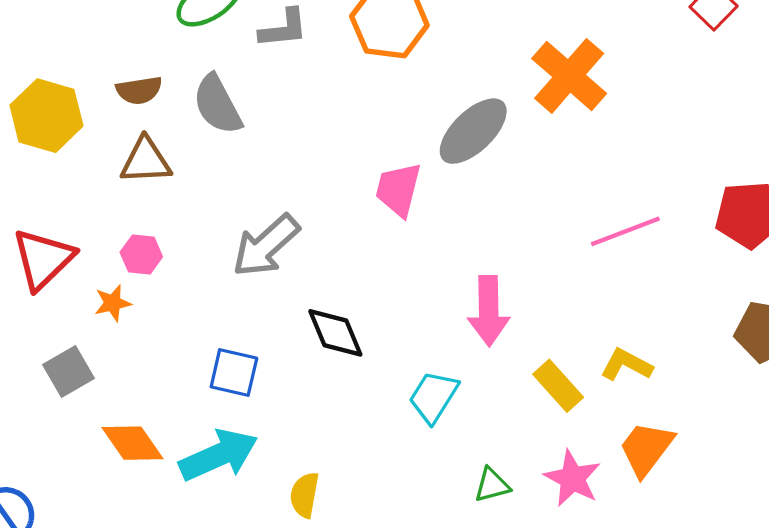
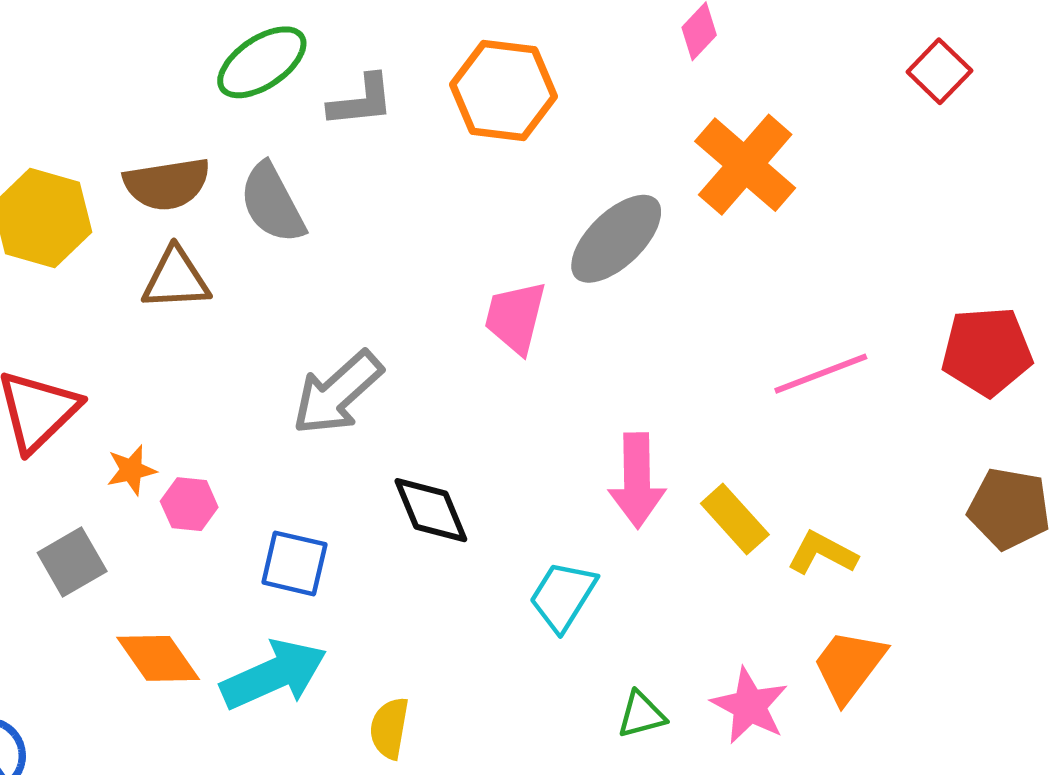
brown semicircle: (139, 90) -> (167, 184), size x1.4
pink hexagon: (141, 255) -> (189, 504), moved
yellow rectangle: (558, 386) -> (735, 519), moved

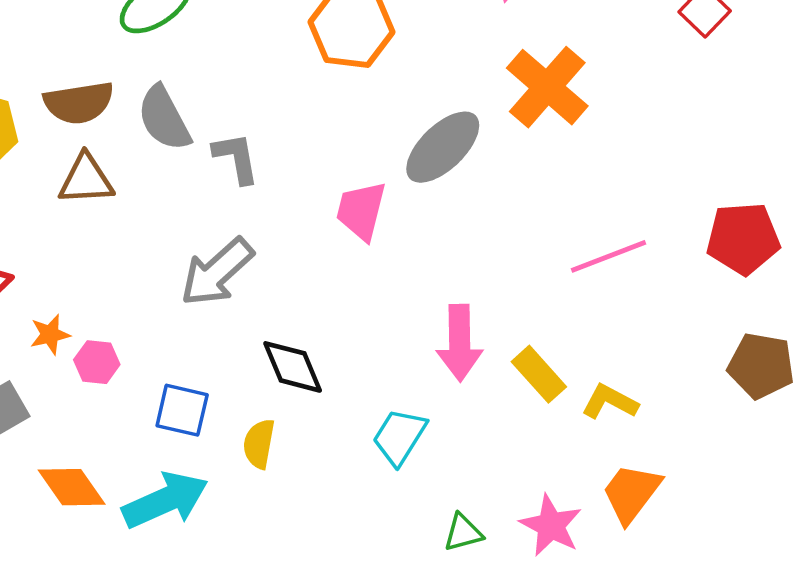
gray L-shape: (361, 101) -> (236, 158), moved, turned -94
yellow semicircle: (389, 728) -> (259, 444), moved

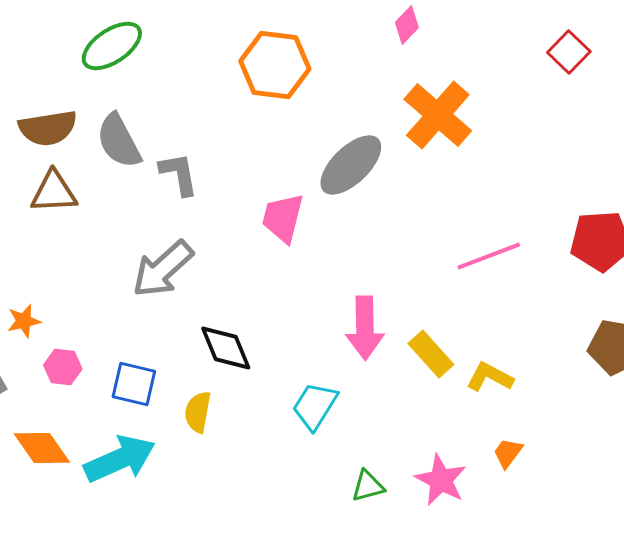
pink hexagon: (97, 362) -> (63, 367), moved
orange trapezoid: (631, 493) -> (508, 453), size x0.6

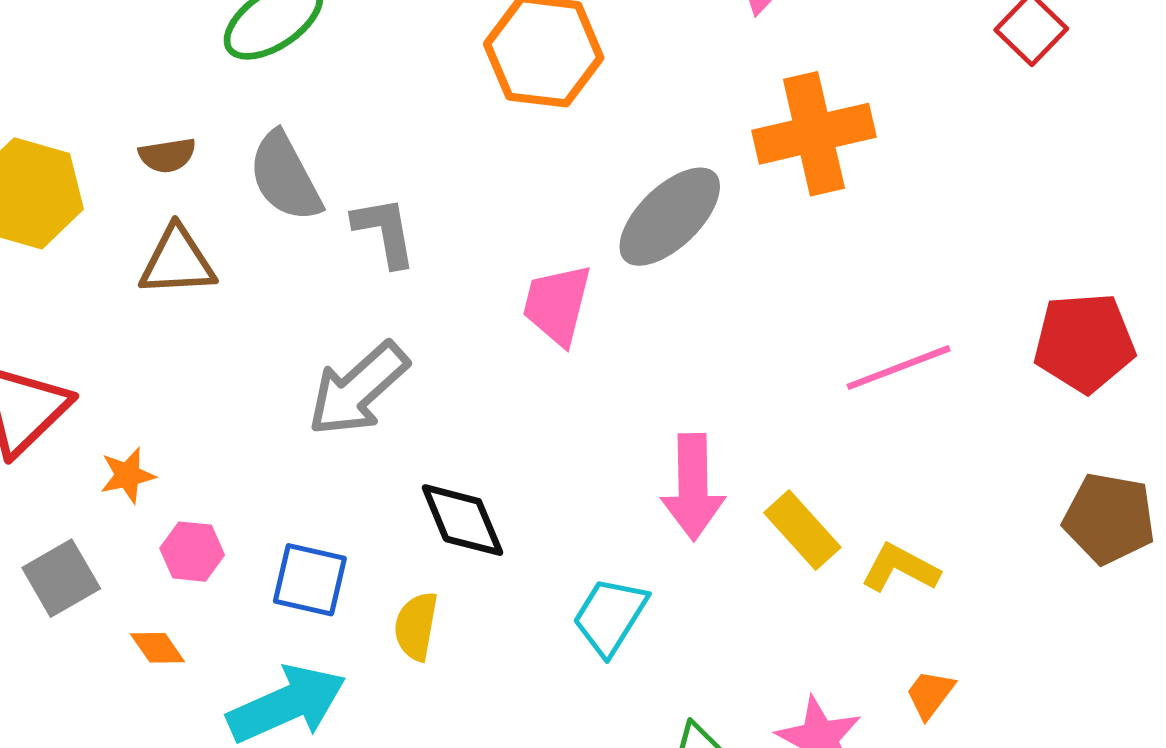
orange cross: (438, 115) -> (814, 134), turned 36
brown semicircle: (48, 128) -> (167, 155), size x0.6
orange diamond: (42, 448) -> (157, 648), moved, size x0.6

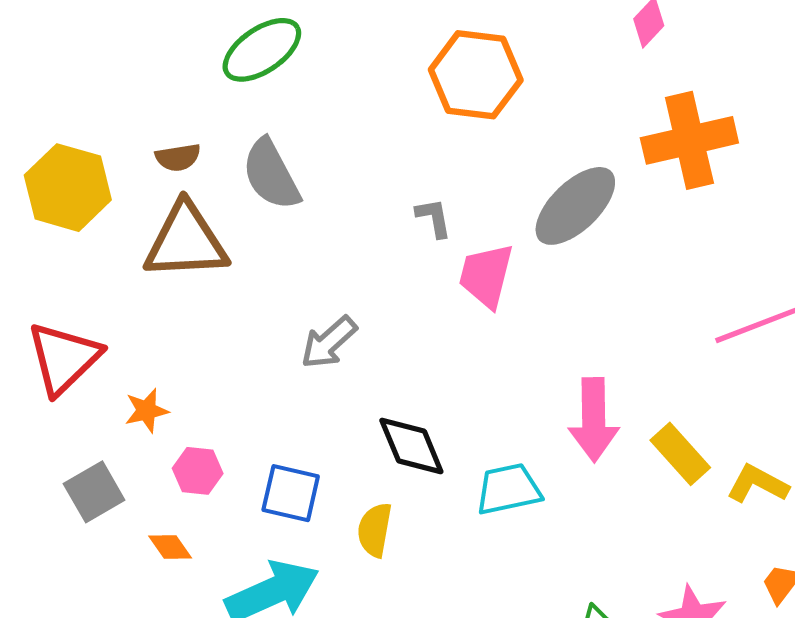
gray L-shape: (385, 232) -> (434, 218), moved, size x0.7
brown triangle: (177, 261) -> (186, 241), size x1.4
gray arrow: (358, 389) -> (329, 342), size x0.7
cyan trapezoid: (610, 616) -> (508, 489), moved, turned 46

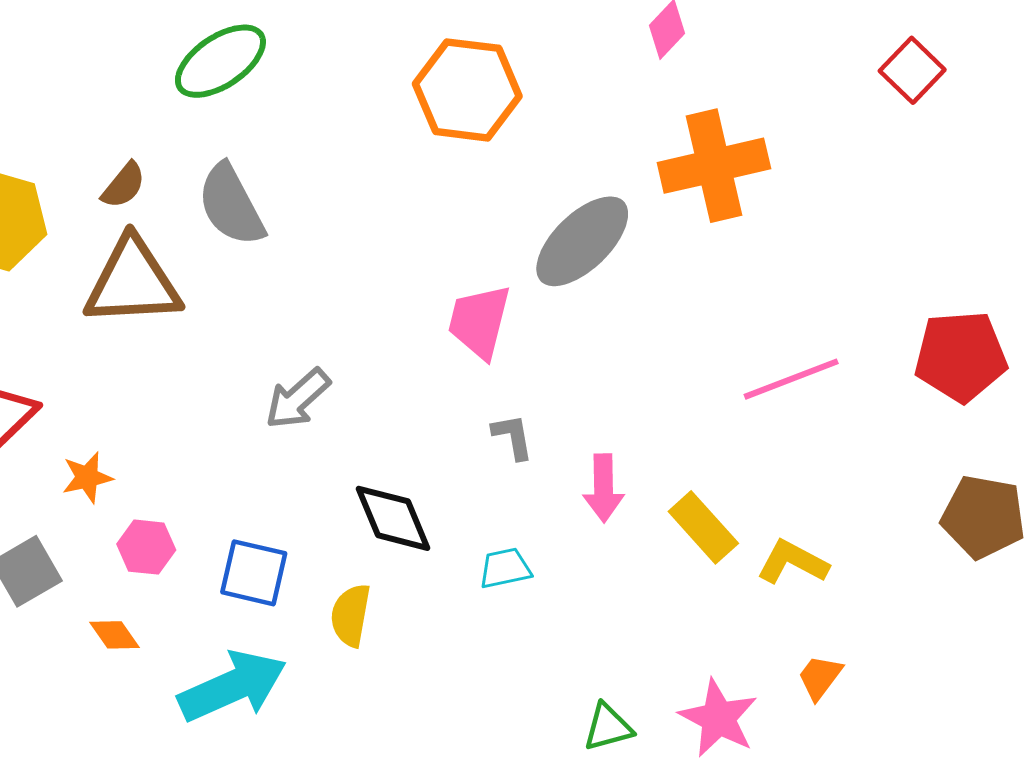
brown semicircle: (178, 157) -> (124, 185), turned -42
gray L-shape: (434, 218) -> (513, 437), moved
pink arrow: (594, 420) -> (603, 488), size x0.7
cyan trapezoid: (508, 489) -> (505, 568), size x0.7

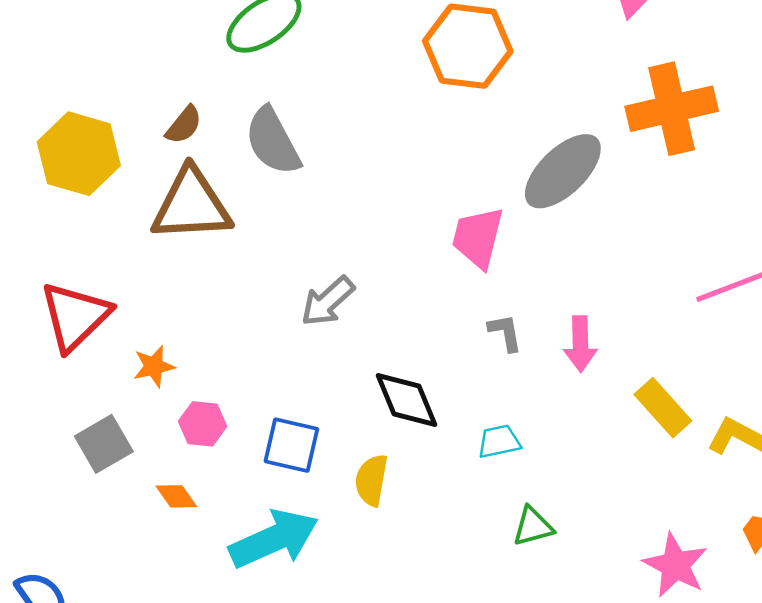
pink arrow: (603, 488) -> (580, 344), moved
green triangle: (608, 727) -> (533, 526), moved

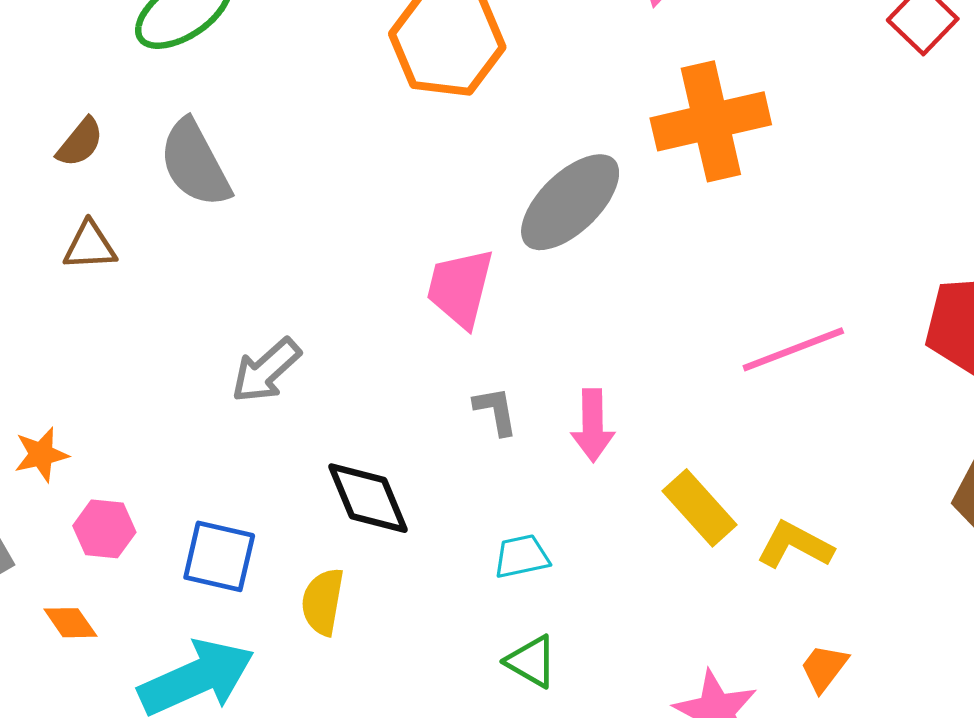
brown triangle: (191, 205) -> (90, 246), size x0.5
cyan trapezoid: (499, 441) -> (522, 556), moved
green triangle: (533, 526) -> (531, 661), turned 45

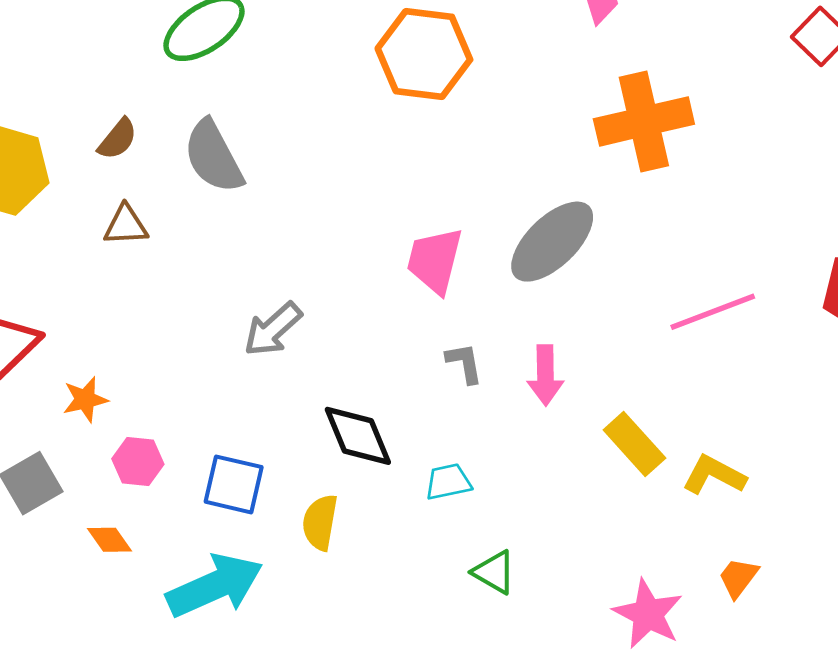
gray ellipse: (570, 202) -> (552, 242), moved
cyan trapezoid: (522, 556) -> (448, 482), moved

